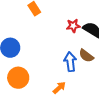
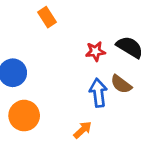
red star: (73, 26) -> (95, 51), moved

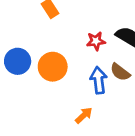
orange circle: (24, 116) -> (53, 67), moved

